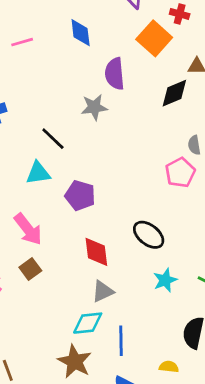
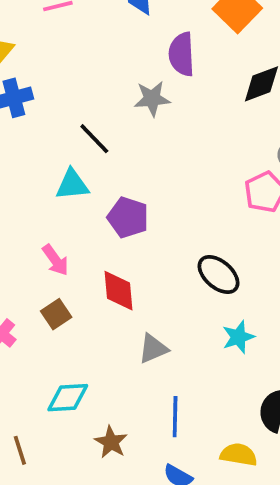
pink arrow: (28, 229) -> (55, 260), size x0.7
red diamond: (96, 252) -> (118, 291), moved
cyan diamond: (88, 323) -> (68, 398), moved
brown star: (75, 362) -> (111, 442), size x0.7
yellow semicircle: (169, 367) -> (239, 455), size x1.4

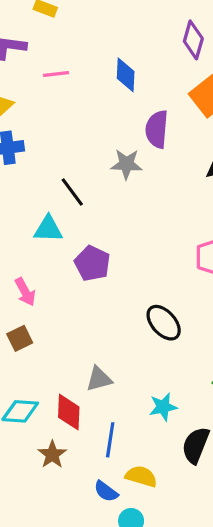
red diamond: (118, 291) -> (69, 412), moved
cyan star: (238, 337) -> (163, 407), moved
yellow semicircle: (239, 455) -> (141, 476), moved

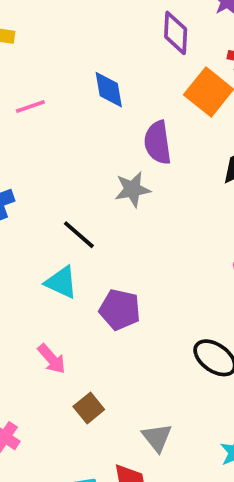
cyan triangle: (48, 229) -> (61, 282), turned 36
brown square: (20, 338) -> (89, 408), moved
gray triangle: (99, 379) -> (157, 438), turned -40

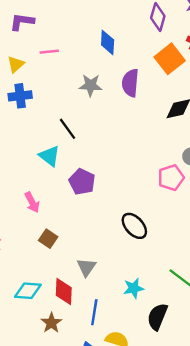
pink line: (30, 106) -> (49, 52), moved
gray star: (132, 189) -> (91, 85), moved
brown square: (89, 408) -> (48, 239), turned -30

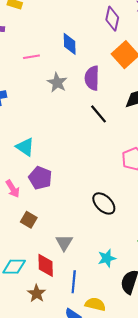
pink line: (49, 52) -> (31, 57), moved
gray star: (91, 85) -> (57, 83), turned 30
black line: (67, 129) -> (99, 114), moved
purple pentagon: (82, 182) -> (40, 178), moved

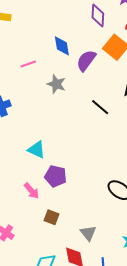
purple semicircle: (92, 78) -> (86, 61), moved, turned 45

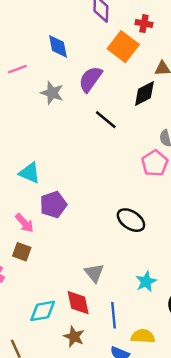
purple semicircle: (86, 61) -> (90, 79), moved
purple pentagon: (56, 176) -> (53, 205), turned -30
brown square: (51, 217) -> (22, 252), moved

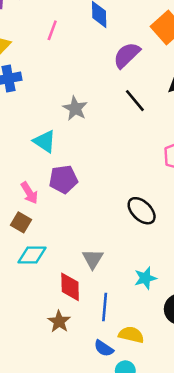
pink line: (17, 69) -> (52, 30), turned -60
gray star: (52, 93) -> (75, 108), moved
cyan diamond: (43, 311) -> (32, 255), moved

